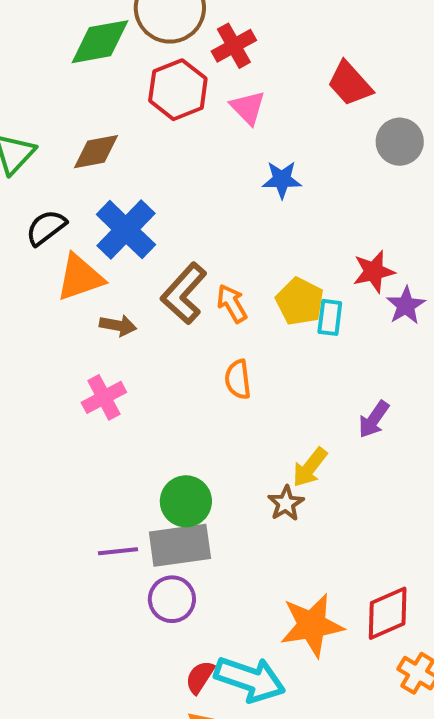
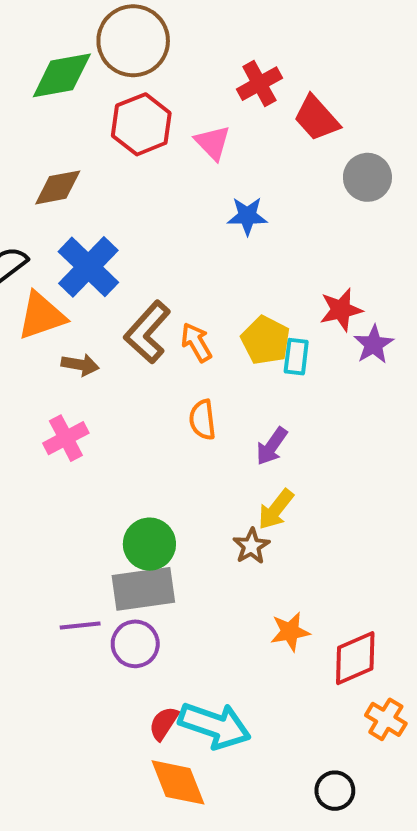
red cross: (234, 46) -> (259, 84), moved
purple arrow: (374, 419) -> (272, 446), moved
purple line: (118, 551) -> (80, 626), moved
orange star: (312, 625) -> (290, 632), moved, size x0.6

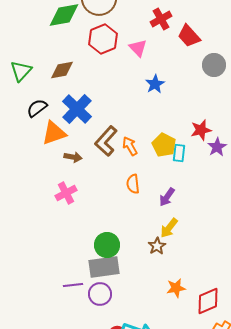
blue star: (247, 216) -> (155, 84), turned -30

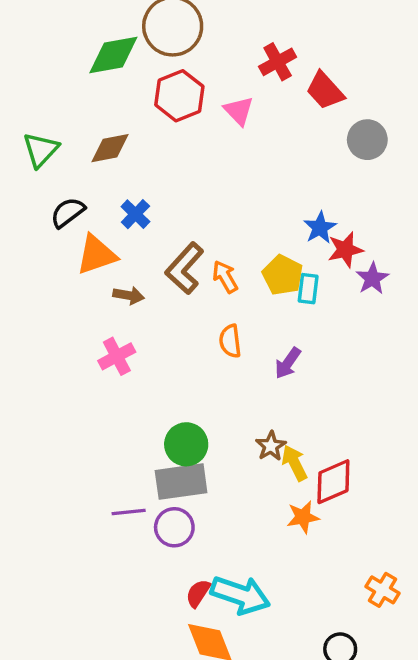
blue star: (155, 84) -> (320, 228), moved
blue cross: (77, 109) -> (135, 214), size x0.6
yellow arrow: (169, 228) -> (295, 463), moved, turned 115
red diamond: (208, 301) -> (333, 482), moved

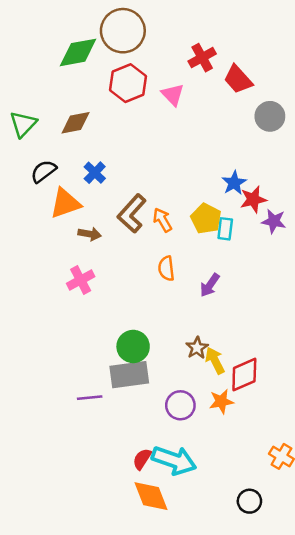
purple star: (372, 278) -> (274, 221), turned -30
purple circle: (174, 527) -> (180, 405), moved

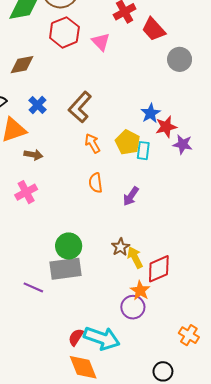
brown L-shape: (132, 214) -> (80, 107), moved
purple line: (90, 398) -> (33, 287), turned 30
orange star: (221, 401) -> (140, 291), turned -30
purple circle: (180, 405) -> (133, 307), moved

